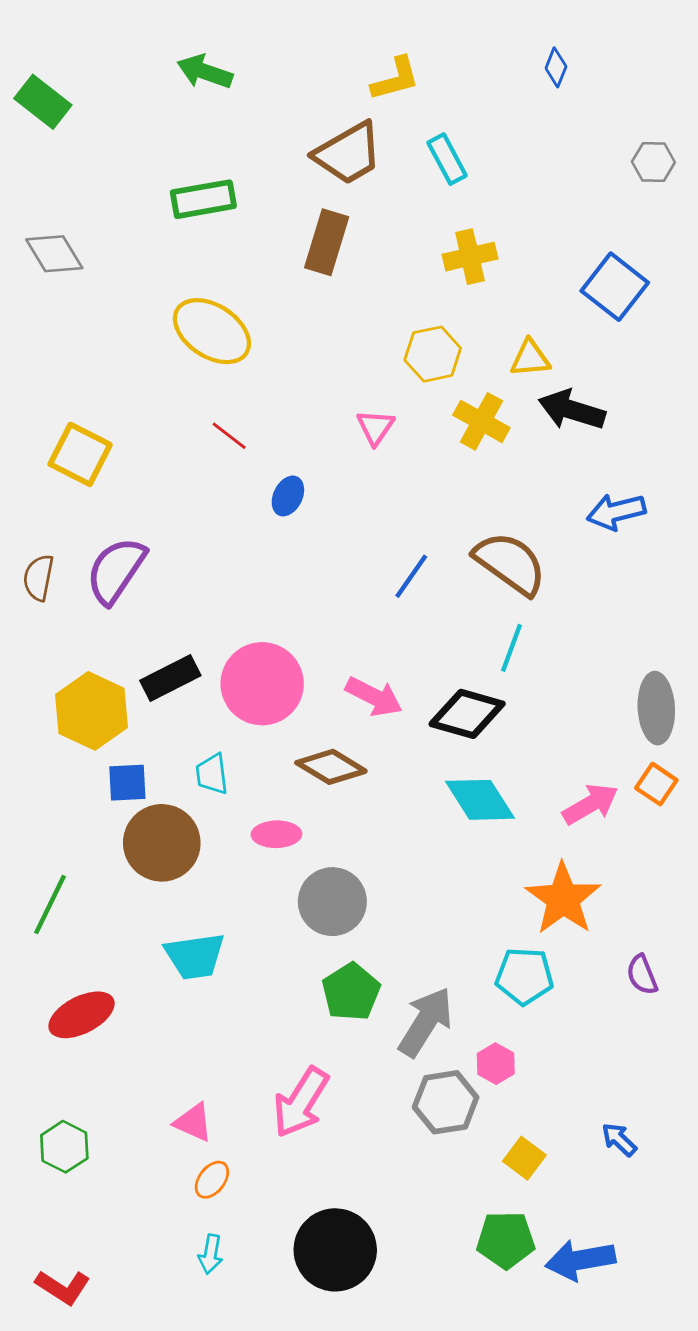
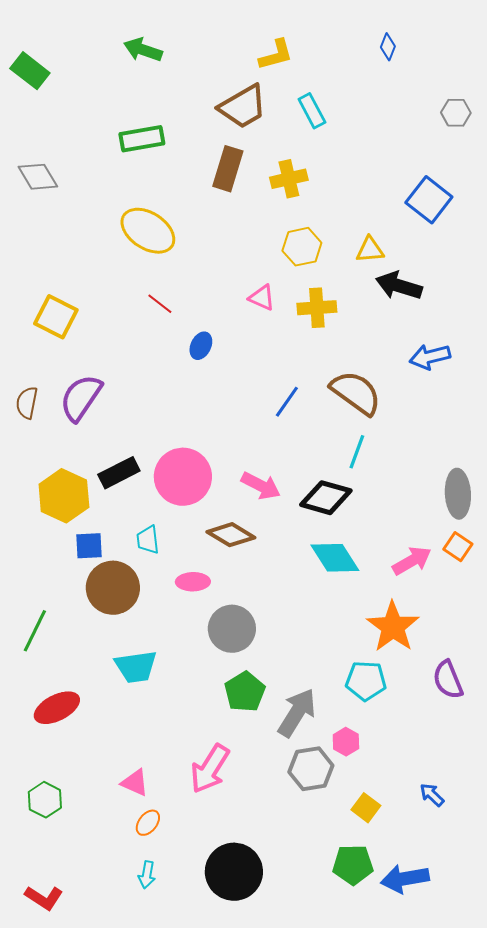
yellow cross: (470, 257) -> (289, 179), moved
yellow cross: (481, 421) -> (317, 308), moved, turned -33
pink triangle: (375, 427) -> (262, 298), turned -40
purple semicircle: (642, 975) -> (448, 680), size x1.4

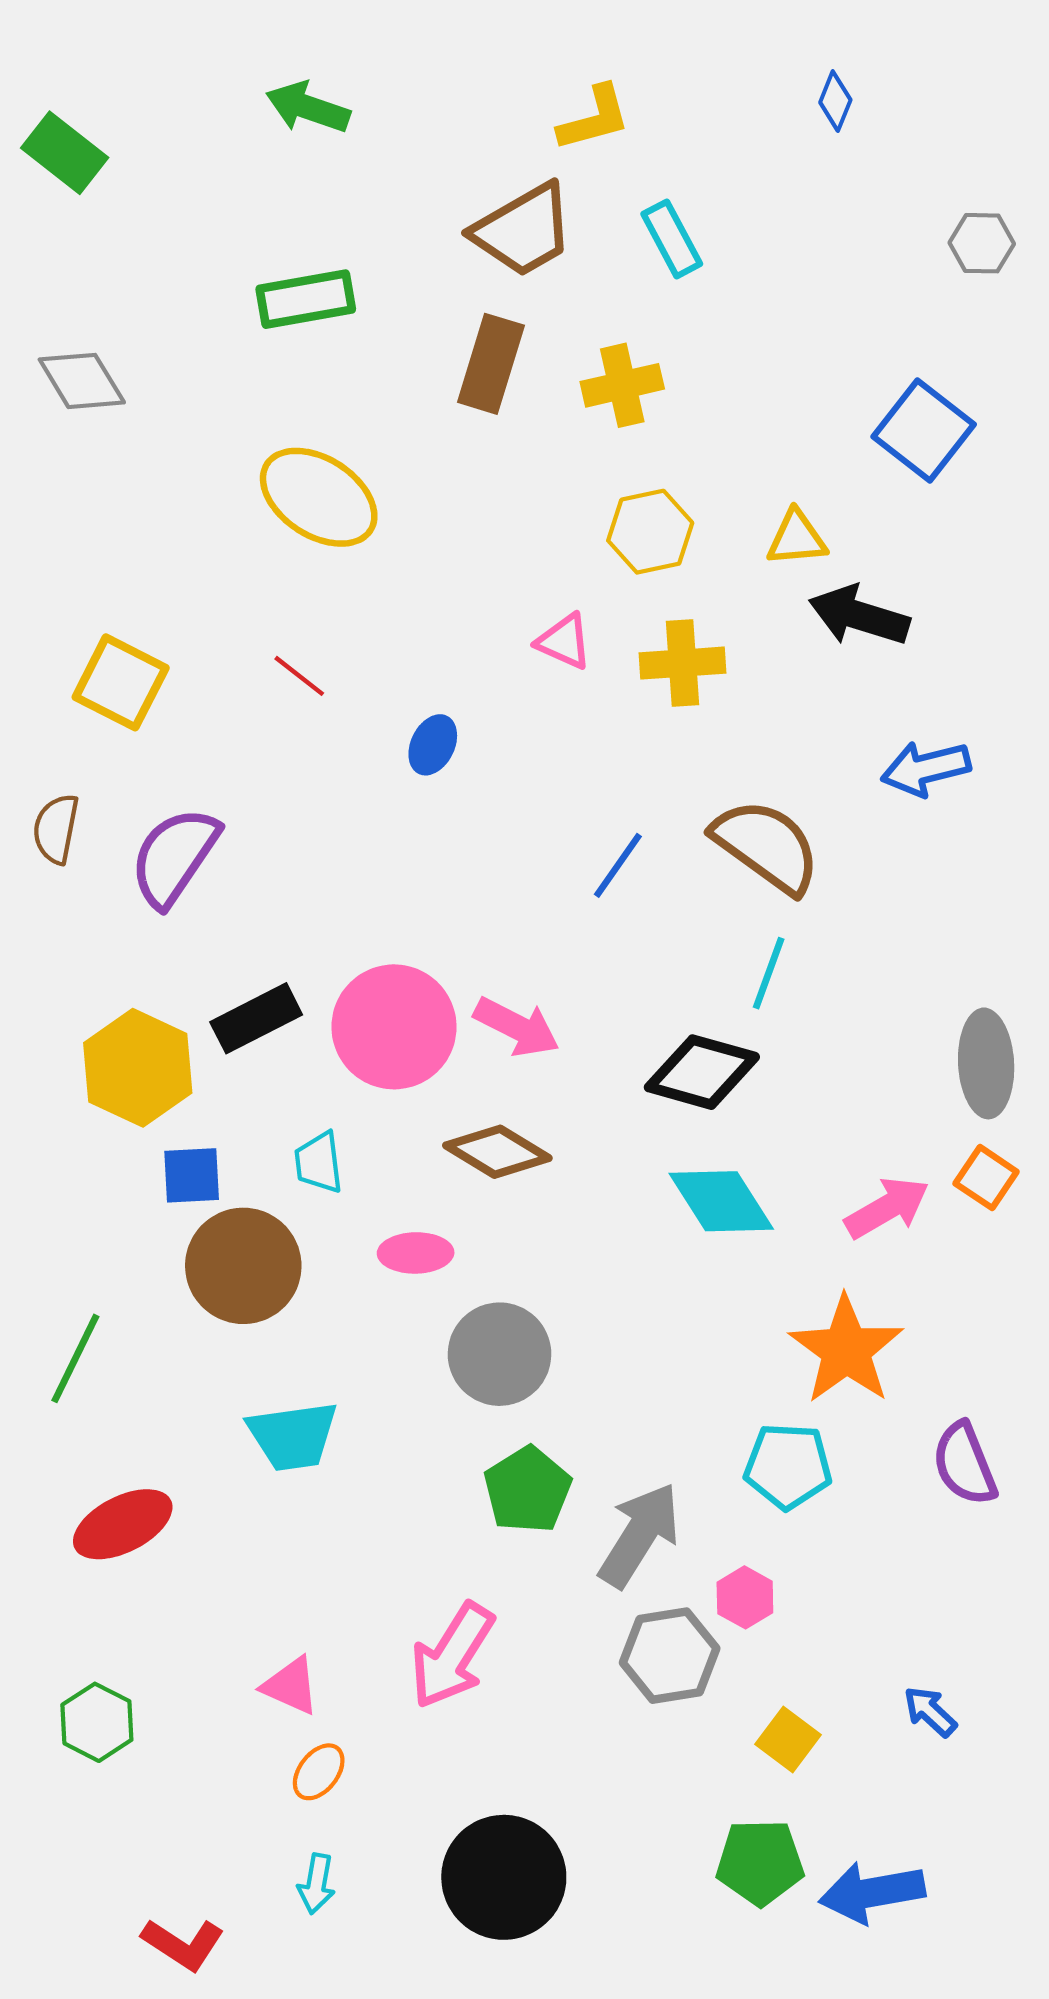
red line: (160, 304) -> (299, 676), moved
brown semicircle: (27, 403) -> (56, 829), moved
pink arrow: (261, 486) -> (517, 1027), moved
red L-shape: (44, 898) -> (183, 1944), moved

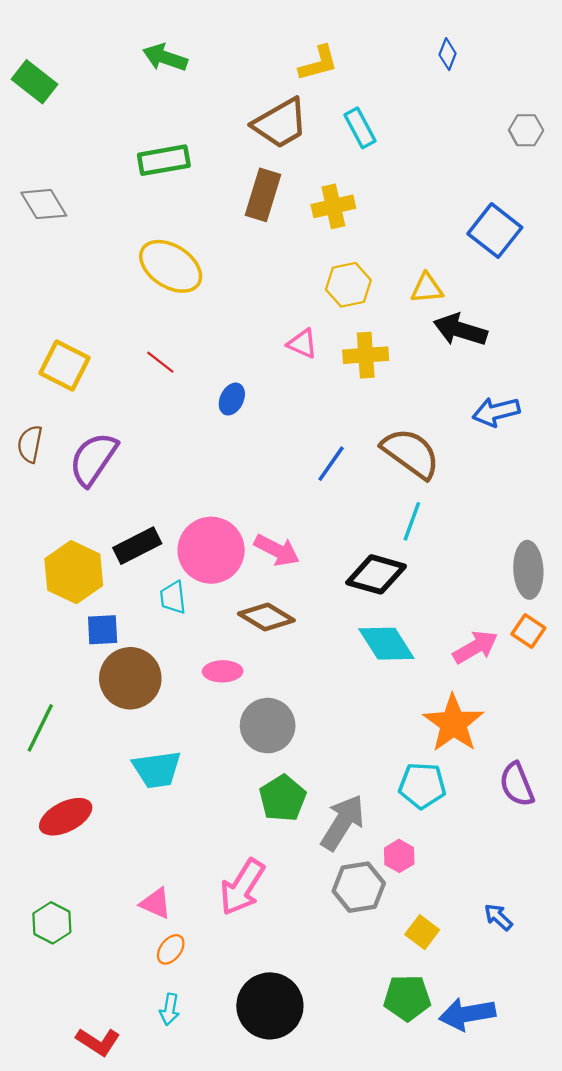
cyan trapezoid: (319, 1163) -> (173, 597), moved

